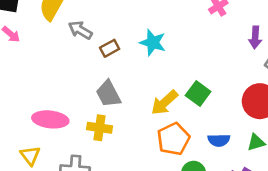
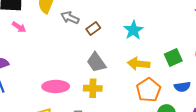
cyan star: (153, 43) -> (133, 30), moved, turned 30
green square: (198, 93) -> (173, 57), moved, turned 36
yellow arrow: (164, 103) -> (139, 64), turned 55

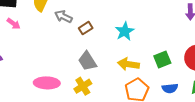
yellow cross: (93, 88) -> (83, 86), turned -36

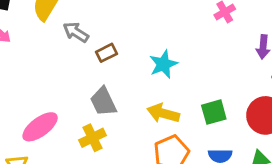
pink ellipse: (47, 83) -> (40, 127), turned -45

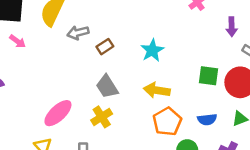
gray arrow: (76, 32) -> (78, 33), turned -40
green square: (214, 112) -> (209, 76), moved, turned 30

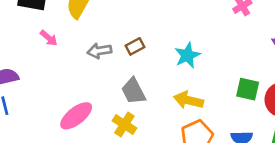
gray arrow: (78, 33) -> (99, 51), moved
pink arrow: (18, 41) -> (49, 38), moved
yellow cross: (102, 117) -> (124, 124), turned -30

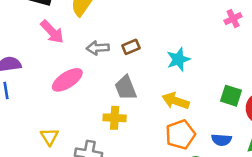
pink arrow: (49, 38) -> (52, 32), size x1.5
pink ellipse: (76, 116) -> (67, 80), moved
yellow cross: (124, 124) -> (115, 118), turned -35

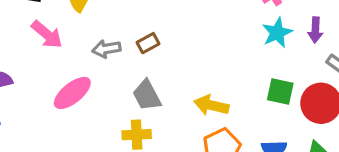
cyan star: (178, 59) -> (277, 33), moved

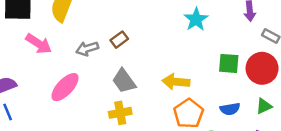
cyan star: (277, 33) -> (196, 19), moved

